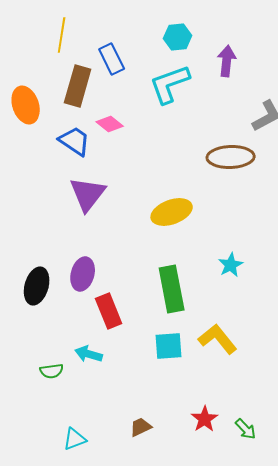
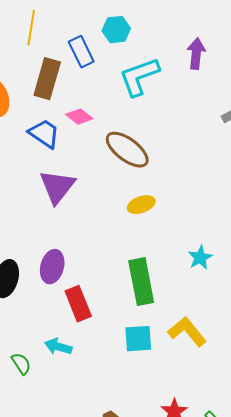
cyan hexagon: (178, 37) -> (116, 30), moved
brown ellipse: (231, 157) -> (127, 150), moved, turned 39
yellow ellipse: (172, 212) -> (141, 205), size x0.7
green semicircle: (52, 371) -> (21, 364), turned -115

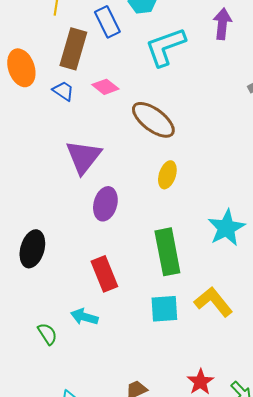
blue trapezoid: (44, 134) -> (63, 91), moved, size x0.7
yellow ellipse: (141, 205) -> (167, 175), turned -52
cyan star: (200, 258) -> (226, 228), size x1.5
purple ellipse: (52, 267) -> (105, 204), moved

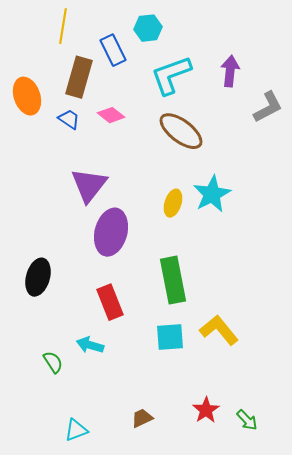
purple arrow: (222, 24) -> (230, 71), moved
brown ellipse: (153, 120) -> (181, 131), moved
purple ellipse: (105, 204) -> (111, 232), size x1.4
cyan star: (226, 228) -> (212, 194), moved

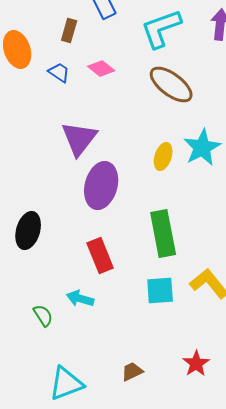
brown rectangle: (79, 77) -> (69, 30), size x0.6
cyan triangle: (76, 430) -> (66, 384), size x1.5

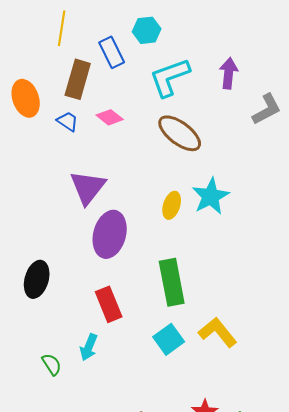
brown rectangle: (69, 30) -> (78, 79), size x1.6
cyan square: (160, 290) -> (169, 339), turned -32
cyan arrow: (80, 298) -> (89, 347), turned -84

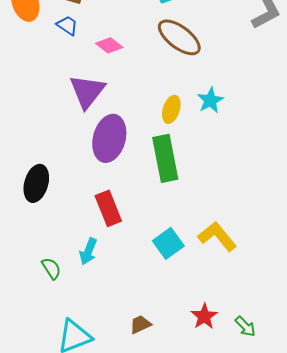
pink diamond: (110, 117) -> (109, 45), moved
cyan star: (211, 196) -> (210, 100), size x0.7
green rectangle: (172, 282) -> (165, 158), moved

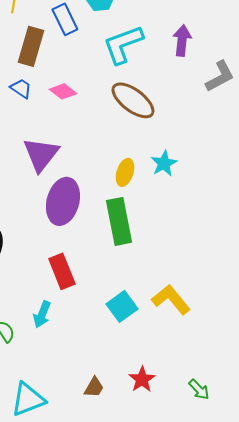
pink diamond: (109, 45) -> (63, 91), moved
red star: (204, 316) -> (142, 379), moved
brown trapezoid: (140, 324) -> (94, 387), turned 145

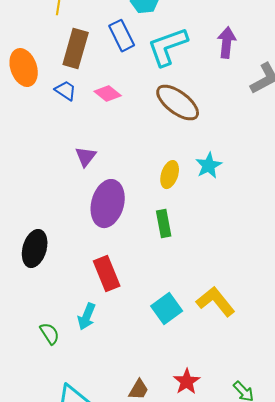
blue rectangle: (65, 19) -> (122, 36), moved
purple triangle: (41, 154) -> (86, 157), size x0.6
green rectangle: (119, 221) -> (164, 224), size x0.6

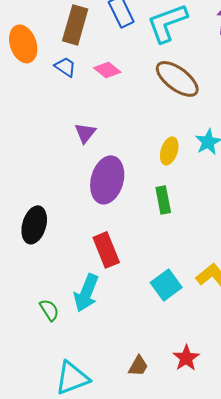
cyan arrow: (87, 317) -> (86, 293), size x1.4

